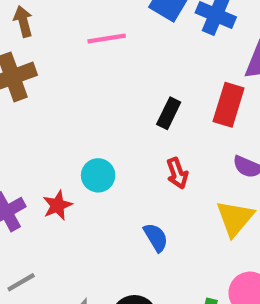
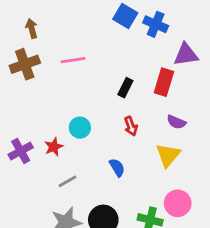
pink line: (107, 38) -> (73, 60), moved
gray line: (21, 282) -> (67, 181), moved

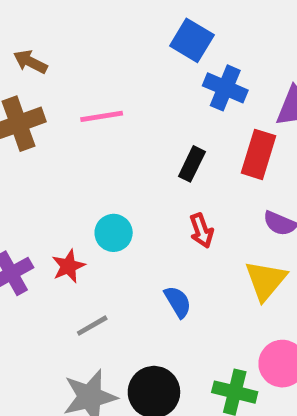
blue cross: (156, 24) -> (225, 88), moved
brown arrow: (32, 28) -> (30, 62), turned -48

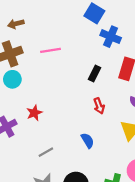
brown arrow: (30, 62) -> (16, 24), turned -42
cyan circle: (114, 233) -> (12, 79), moved
red star: (68, 266) -> (34, 113), moved

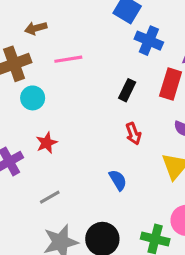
brown arrow: (16, 24) -> (36, 28), moved
cyan circle: (12, 79) -> (33, 98), moved
gray line: (46, 152) -> (50, 197), moved

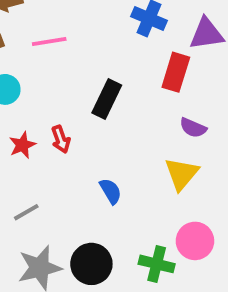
black rectangle: (127, 90) -> (107, 99), moved, size x1.4
red arrow: (133, 134) -> (61, 139), moved

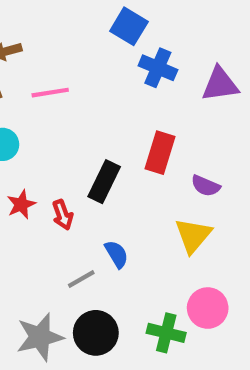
red rectangle: (176, 72) -> (160, 153), moved
black rectangle: (107, 99) -> (104, 182), moved
red arrow: (61, 139) -> (63, 215), moved
gray line: (26, 212) -> (81, 279), moved

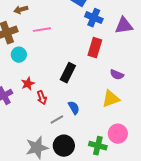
red rectangle: (160, 153) -> (95, 48), moved
red arrow: (63, 215) -> (42, 98), moved
yellow triangle: (193, 236) -> (111, 99), turned 30

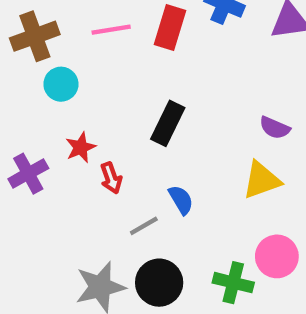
red rectangle: (95, 48) -> (170, 27), moved

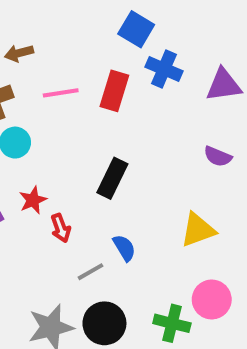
purple semicircle: (275, 128) -> (218, 156), moved

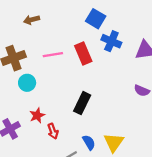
brown arrow: (19, 53) -> (32, 20), moved
red rectangle: (114, 91) -> (83, 54), turned -40
yellow triangle: (198, 230) -> (114, 142), moved, turned -35

